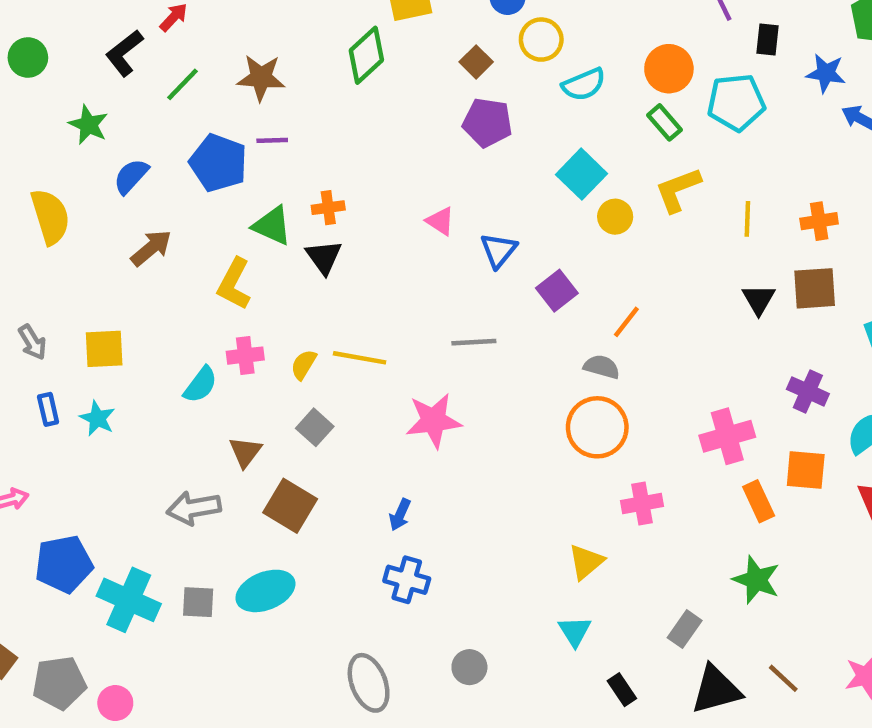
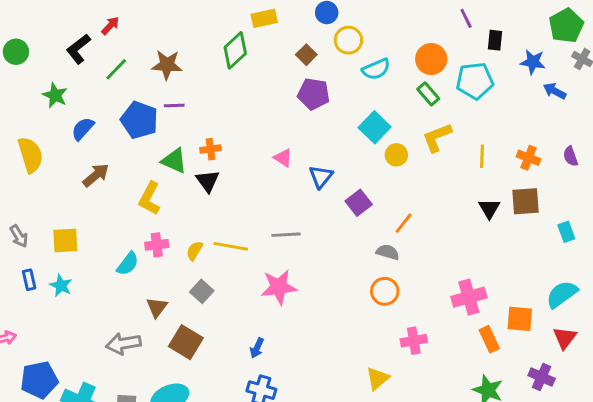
orange cross: (819, 221) -> (528, 158), turned 30
gray line: (474, 342) -> (286, 235), moved
purple cross: (808, 391) -> (542, 377), moved
orange circle: (597, 427) -> (385, 291), size x0.7

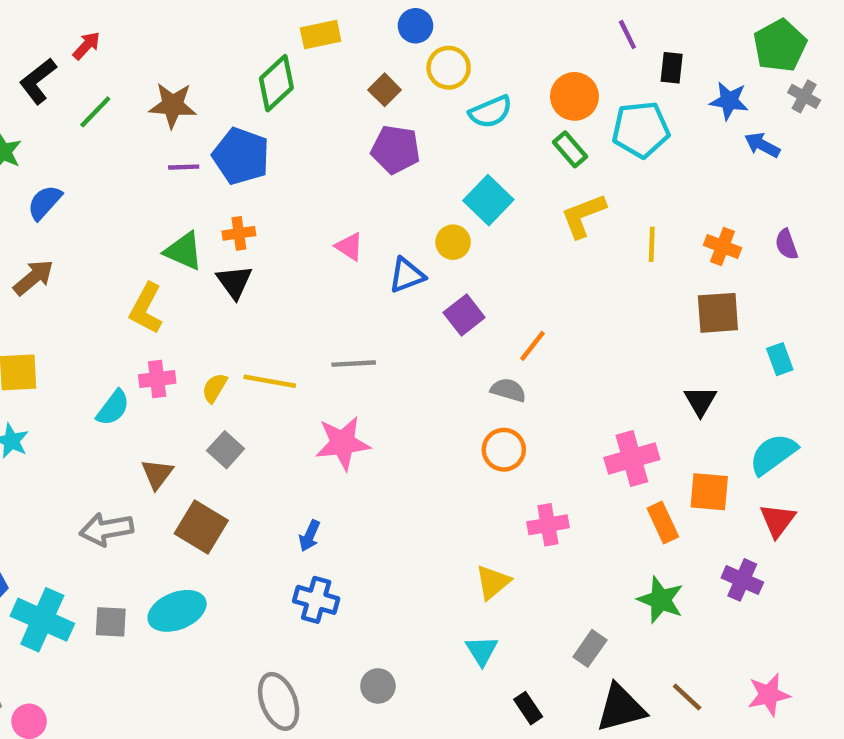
blue pentagon: (139, 120) -> (241, 156), moved
yellow circle: (396, 155) -> (453, 242), moved
brown arrow: (96, 175) -> (33, 277), moved
blue triangle: (321, 177) -> (407, 275), turned 30
black triangle: (489, 209) -> (700, 401), moved

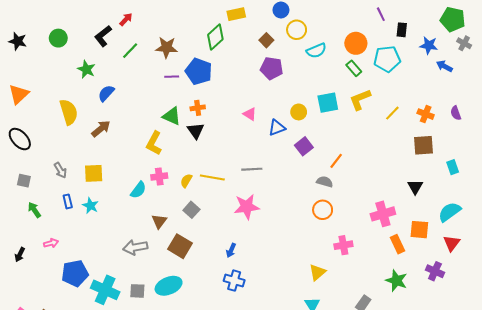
green pentagon: (780, 46) -> (453, 19), turned -30
cyan square: (488, 200) -> (328, 103), moved, turned 35
yellow line: (652, 244) -> (392, 113), turned 42

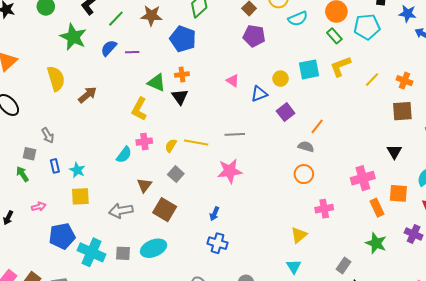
green star: (86, 69) -> (73, 37), size x1.5
purple line: (172, 77) -> (132, 52), moved
blue semicircle: (106, 93) -> (109, 48), moved
yellow square: (94, 173) -> (80, 196), moved
gray square: (24, 181) -> (30, 154), moved

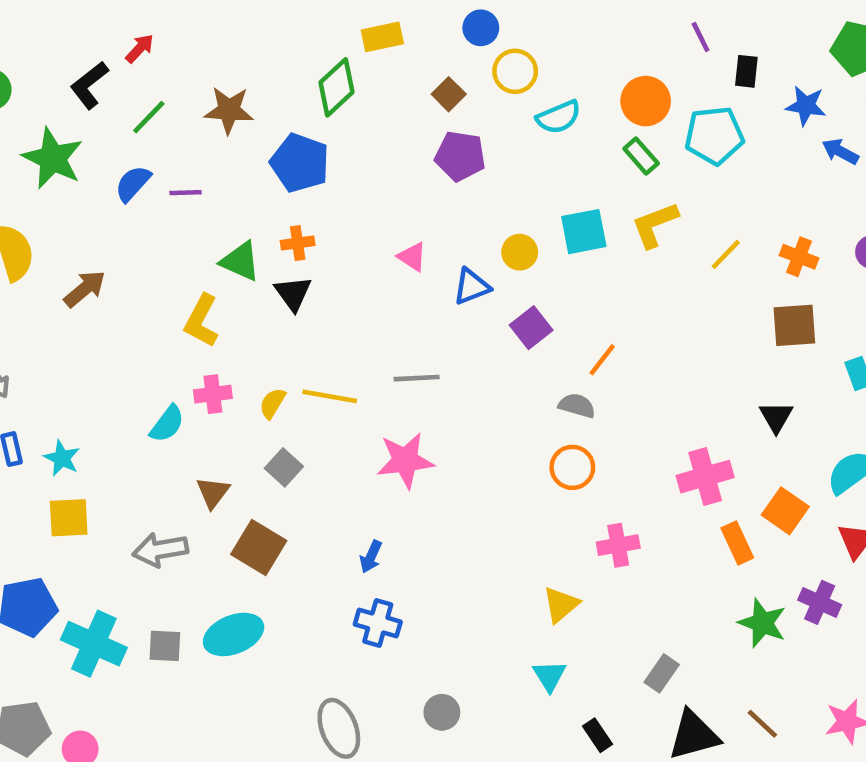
orange square: (398, 193) -> (785, 511), turned 30
green star: (376, 243) -> (762, 623), moved

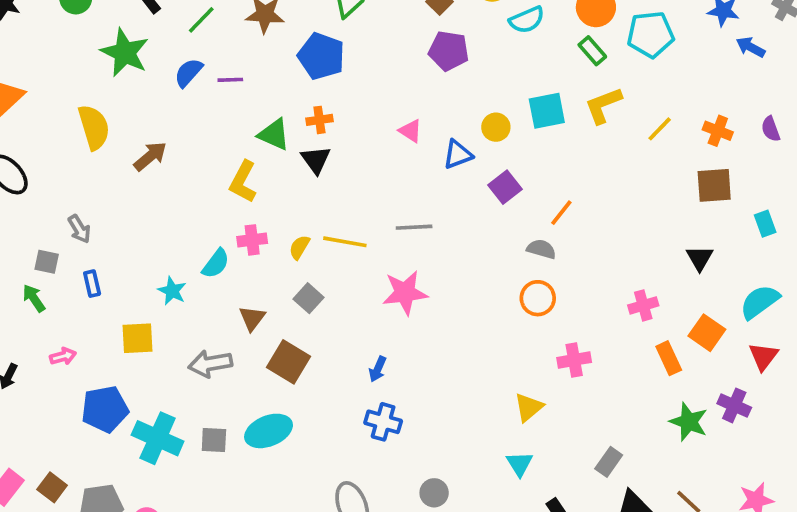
cyan star: (62, 458) -> (172, 291), moved
pink cross: (705, 477) -> (643, 305), size x0.7

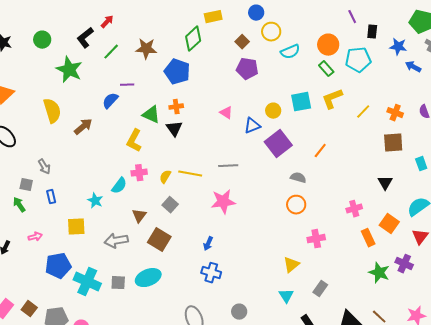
blue semicircle: (188, 73) -> (110, 101), moved
purple square: (505, 187) -> (278, 144), size x1.5
orange line: (561, 213) -> (320, 151), moved
gray rectangle: (609, 462) -> (320, 289), moved

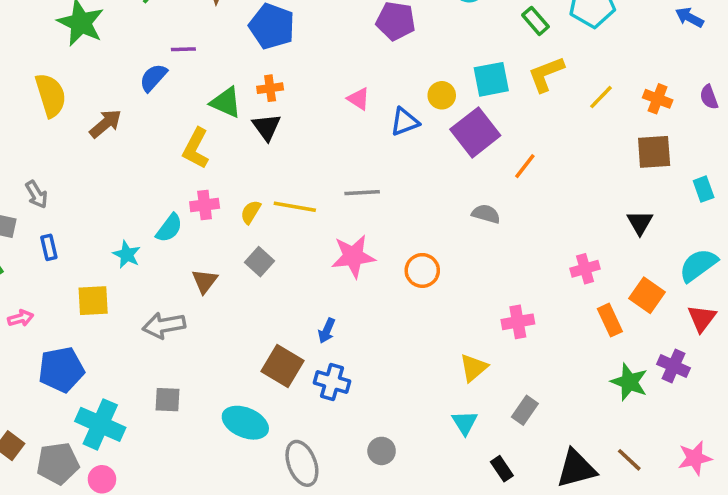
purple square: (278, 144) -> (475, 132), moved
orange circle: (296, 205) -> (422, 270), moved
brown square: (159, 240) -> (282, 366), moved
cyan ellipse: (148, 278) -> (245, 423), moved, turned 45
cyan cross: (87, 282) -> (100, 424), moved

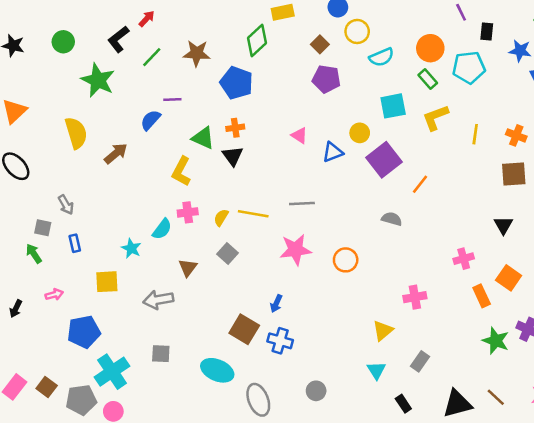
cyan square: (491, 79) -> (393, 106), moved
yellow line: (601, 97) -> (475, 134), turned -36
cyan cross: (100, 424) -> (112, 372), turned 32

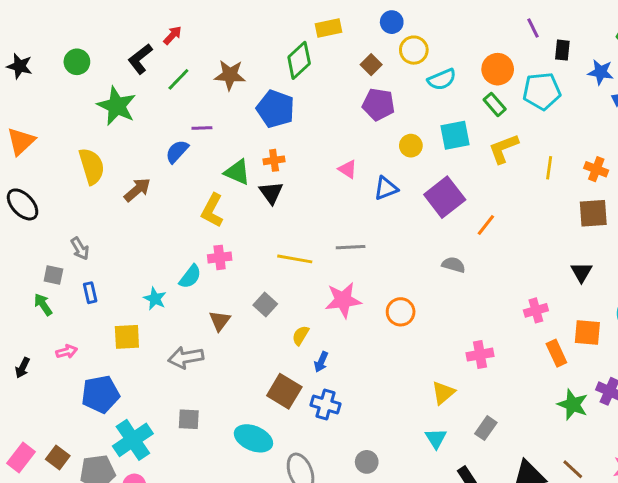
yellow circle: (360, 133) -> (411, 146), moved
yellow semicircle: (221, 218) -> (301, 335), moved
orange square: (509, 278) -> (587, 332), turned -30

